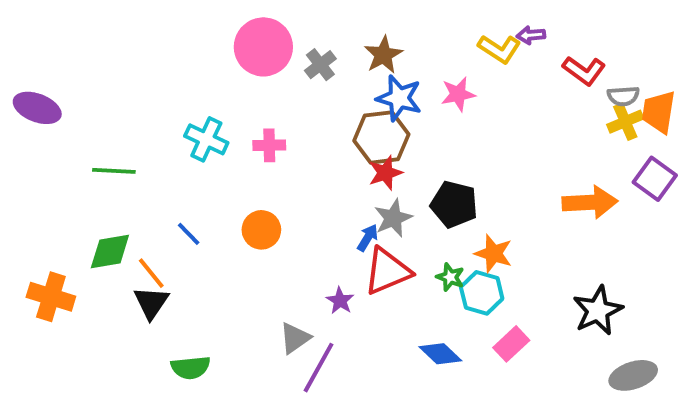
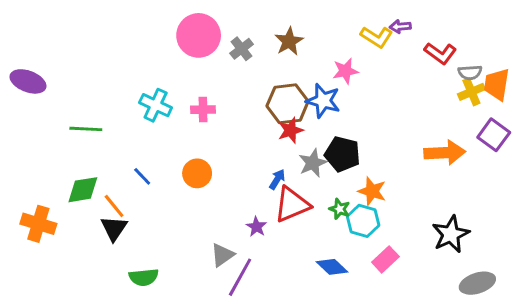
blue star: (399, 98) -> (323, 101), moved
gray star: (393, 218) -> (313, 163), moved

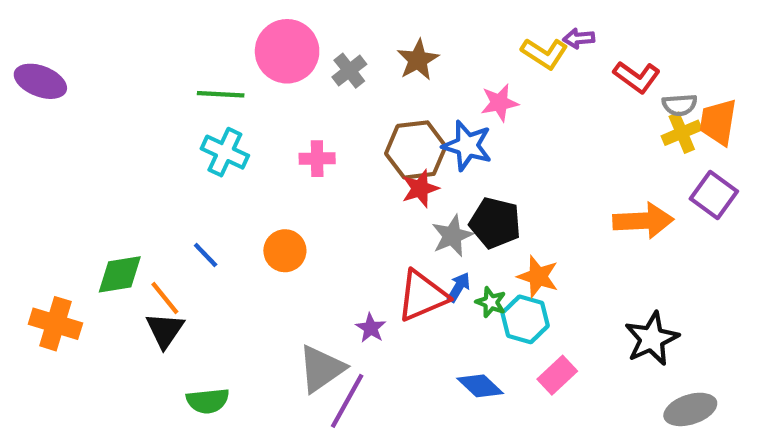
purple ellipse: (28, 81) -> (40, 81), moved
pink cross: (203, 110) -> (317, 159), moved
green line: (86, 129) -> (221, 94), moved
blue arrow: (277, 179) -> (459, 287), moved
gray triangle: (222, 255) -> (321, 369), size x1.4

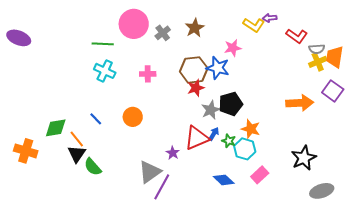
black pentagon: (495, 223) -> (231, 104), turned -30
green semicircle: (208, 401) -> (93, 167), moved, turned 54

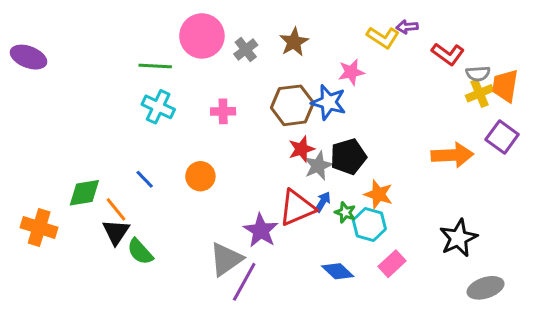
red star: (196, 88) -> (301, 149), moved
purple star: (173, 153) -> (261, 231), size x1.6

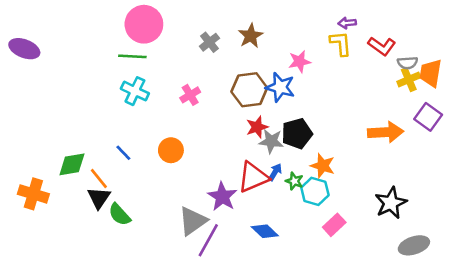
pink circle: (202, 36) -> (144, 24), moved
yellow L-shape: (383, 37) -> (341, 44), moved, turned -128
pink cross: (223, 111) -> (190, 95), turned -30
gray star: (318, 166) -> (271, 141), turned 30
blue diamond: (338, 271) -> (265, 231), moved

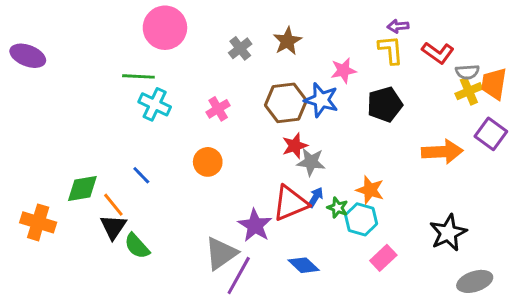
green line: (132, 56) -> (138, 76), moved
black pentagon: (297, 134) -> (385, 104), moved
orange circle: (171, 150) -> (208, 162), moved

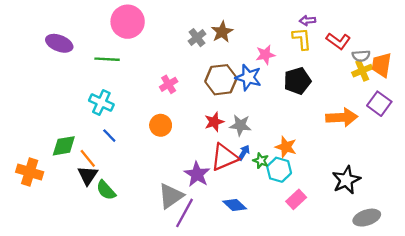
gray cross: (240, 48) -> (197, 38), moved
purple ellipse: (28, 56) -> (59, 43), moved
cyan cross: (155, 104) -> (101, 103), moved
red star: (295, 146) -> (214, 122), moved

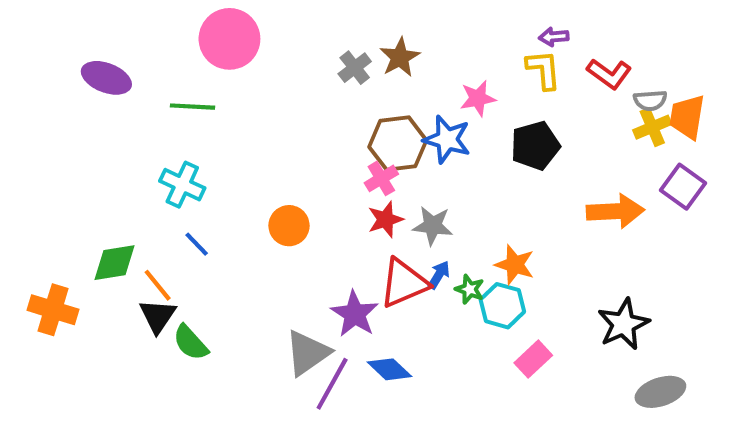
pink cross: (169, 84) -> (381, 178), moved
blue diamond: (235, 205) -> (390, 369), moved

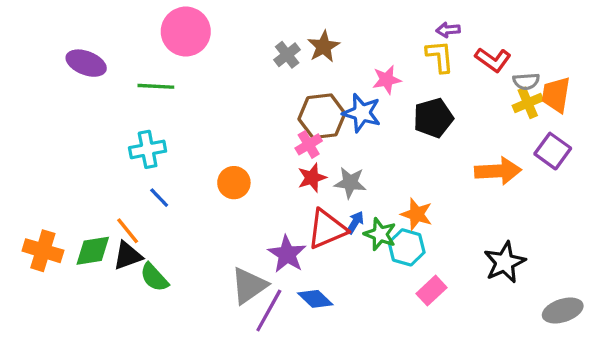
cyan cross: (182, 185) -> (148, 149), turned -36
green diamond: (115, 263) -> (93, 251), moved
green star: (470, 289) -> (380, 234), size x1.4
black triangle: (158, 316) -> (128, 256), turned 36
gray ellipse: (660, 392) -> (563, 310), moved

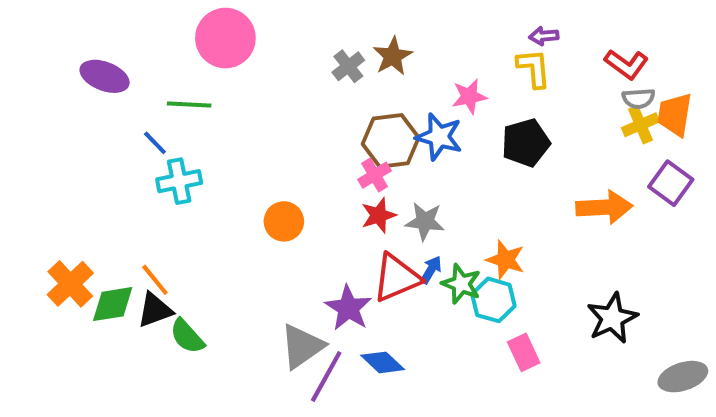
red L-shape: (493, 60) -> (626, 64), moved
blue line: (159, 198) -> (155, 143), moved
orange cross: (43, 251) -> (70, 284), moved, turned 30
pink rectangle: (432, 291) -> (524, 352), turned -72

